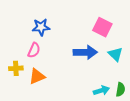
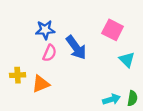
pink semicircle: (34, 50) -> (50, 53), moved
blue arrow: (85, 52) -> (76, 47), moved, turned 55

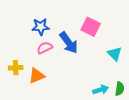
pink square: (113, 30) -> (91, 27), moved
pink semicircle: (50, 53) -> (45, 48), turned -140

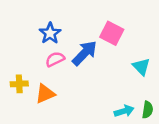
blue star: (41, 27) -> (50, 33), turned -30
blue arrow: (69, 43) -> (85, 53), turned -100

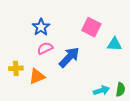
blue arrow: (85, 53) -> (69, 57), moved
cyan triangle: (141, 67) -> (114, 44), moved, turned -42

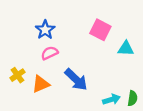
blue arrow: (69, 57) -> (76, 80), moved, turned 90
yellow cross: (16, 68) -> (17, 75), turned -32

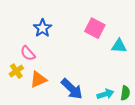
pink semicircle: (50, 53) -> (28, 53), moved, turned -105
blue arrow: (76, 80) -> (72, 89), moved

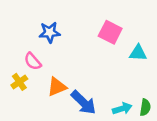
blue star: (43, 28) -> (50, 32), turned 30
orange triangle: (38, 79) -> (57, 87), moved

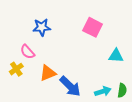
cyan triangle: (138, 53) -> (116, 56), moved

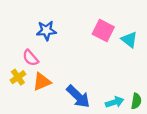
cyan triangle: (116, 56) -> (129, 40), moved, turned 35
orange triangle: (48, 73) -> (42, 82), moved

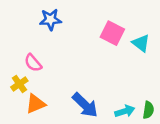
blue star: (46, 31) -> (50, 20), moved
orange triangle: (42, 82) -> (36, 104), moved

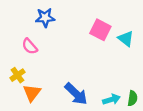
pink semicircle: (33, 63) -> (30, 46), moved
orange triangle: (36, 104) -> (32, 93), turned -30

